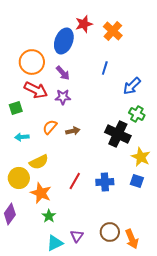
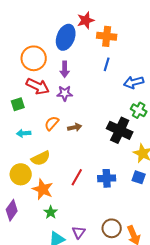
orange cross: (113, 31) -> (107, 36), moved, turned -36
purple arrow: (63, 73) -> (65, 69), turned 42
blue arrow: (132, 86) -> (134, 82), turned 30

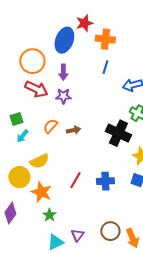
green square: (18, 104) -> (16, 119), moved
cyan arrow: (24, 133) -> (22, 136), turned -48

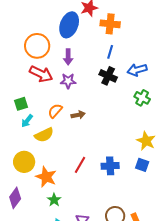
black cross: (118, 133) -> (108, 76), moved, size x0.7
yellow semicircle: (39, 161) -> (44, 135), moved

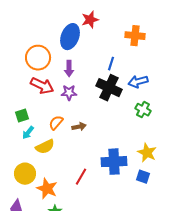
orange cross: (110, 24) -> (135, 36), moved
black cross: (108, 76) -> (109, 88), size x1.4
blue cross: (110, 166) -> (114, 162), moved, size x1.4

